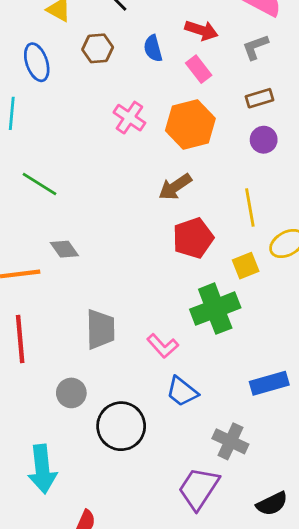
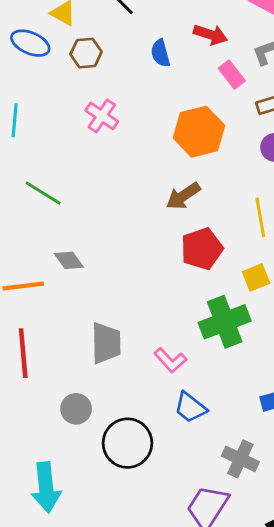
brown hexagon: (98, 48) -> (86, 53), moved
blue ellipse: (37, 62) -> (30, 43), moved, turned -48
pink rectangle: (199, 69) -> (232, 75), moved
pink cross: (129, 118) -> (102, 116), moved

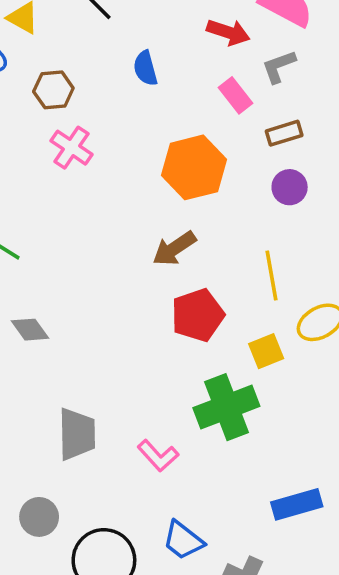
red arrow: (210, 35) -> (228, 32), moved
brown hexagon: (86, 53) -> (53, 90), moved
blue trapezoid: (190, 407) -> (183, 540), moved

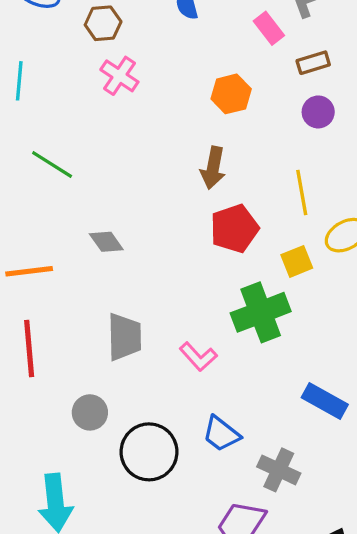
orange hexagon: (194, 167) -> (231, 94), size x0.7
brown arrow: (174, 248) -> (213, 168), turned -45
gray diamond: (30, 330) -> (106, 242), moved
blue rectangle: (297, 504) -> (325, 401), turned 45

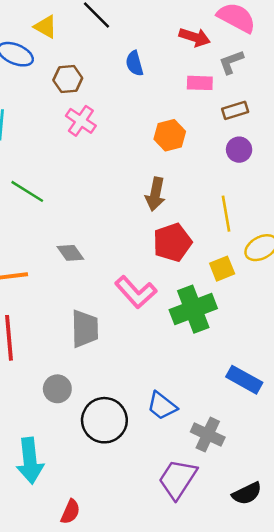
pink rectangle: (269, 28) -> (200, 83), turned -50
pink L-shape: (198, 357) -> (136, 292), moved, size x1.4

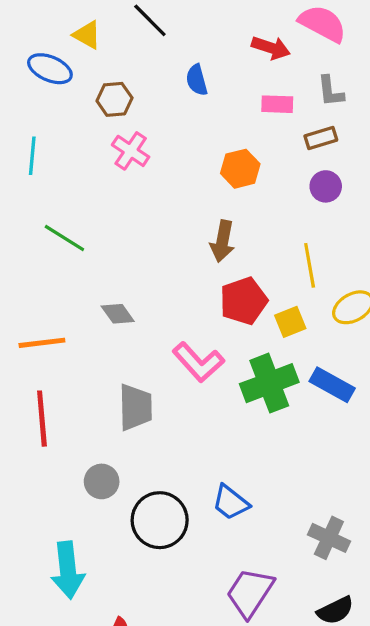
gray L-shape: (231, 62) -> (331, 91), moved, turned -76
yellow square: (222, 269) -> (290, 322), moved
blue rectangle: (244, 380) -> (332, 385), moved
gray cross: (208, 435) -> (329, 538), moved

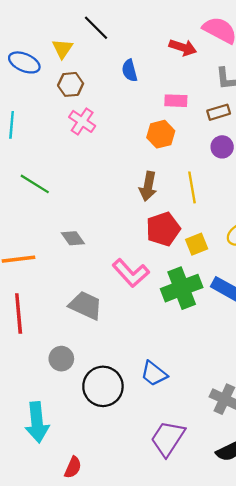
yellow triangle: (87, 35) -> (62, 49), moved, turned 35
pink rectangle: (277, 104) -> (176, 101), moved
yellow line: (310, 265) -> (192, 187), moved
gray trapezoid: (135, 407) -> (86, 305), turned -64

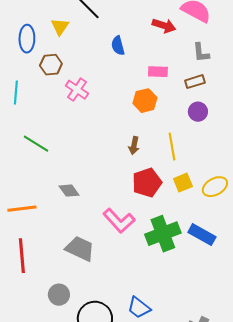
blue ellipse: (24, 62) -> (27, 39), turned 68
brown hexagon: (71, 84) -> (51, 65), moved
brown arrow: (148, 186) -> (134, 146), size x0.7
yellow square: (197, 244) -> (183, 183), moved

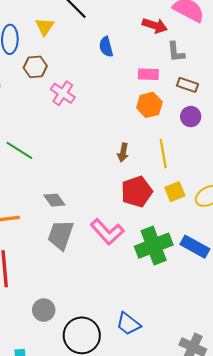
gray L-shape: (201, 53) -> (176, 52), moved
brown rectangle: (195, 82) -> (188, 85), turned 36
orange hexagon: (145, 101) -> (149, 105), moved
gray trapezoid: (80, 249) -> (61, 235), moved, turned -96

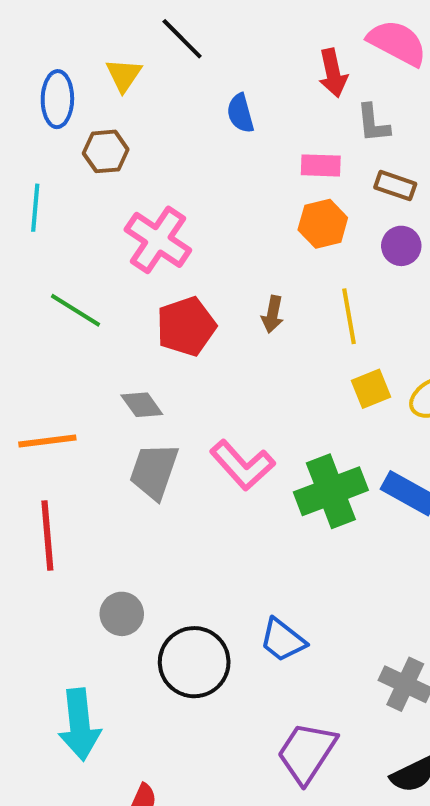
red arrow: (155, 26) -> (333, 73), turned 60
pink cross: (63, 93) -> (158, 240), moved, size x1.4
red pentagon: (137, 192) -> (186, 326), moved

